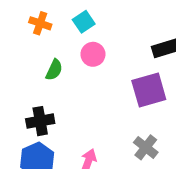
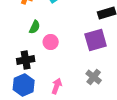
pink circle: (93, 54) -> (51, 42), moved

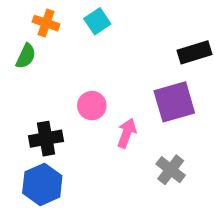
green semicircle: (35, 27) -> (26, 56), moved
pink arrow: (57, 86) -> (127, 133), moved

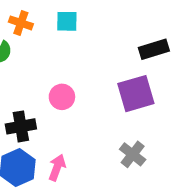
cyan square: (97, 21) -> (67, 21), turned 35
pink arrow: (127, 133) -> (57, 168), moved

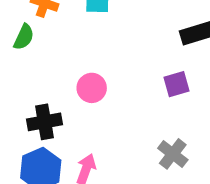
purple square: (136, 94) -> (177, 84), size x0.6

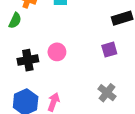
black cross: (45, 122) -> (28, 60), moved

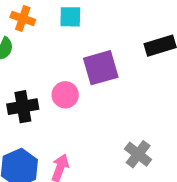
purple square: (109, 50) -> (101, 68), moved, size x1.5

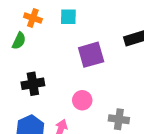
pink circle: (65, 95) -> (82, 100), moved
gray cross: (138, 154) -> (119, 119), turned -30

